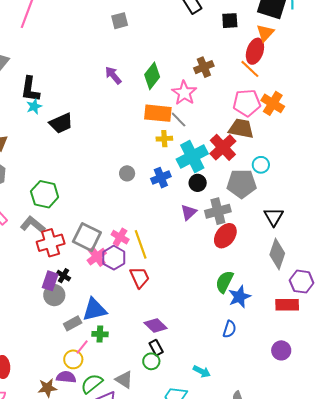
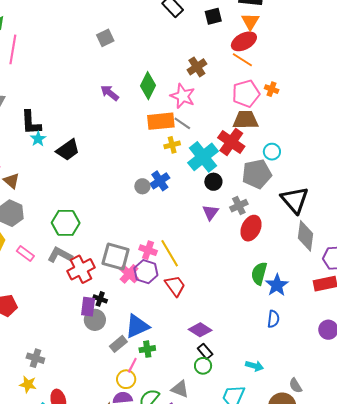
red ellipse: (255, 51) -> (244, 41), turned 55
orange cross: (273, 103) -> (272, 89), size x0.6
blue cross: (161, 178) -> (160, 181), moved
gray cross: (218, 211) -> (239, 206), size x0.7
black triangle: (274, 217) -> (295, 200), size x1.4

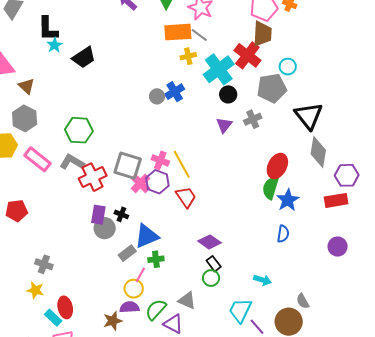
brown trapezoid: (245, 120) -> (262, 34), turned 92
red ellipse: (251, 228) -> (277, 166), moved
pink rectangle: (25, 254) -> (38, 159), size x1.5
black cross: (100, 299) -> (121, 214), moved

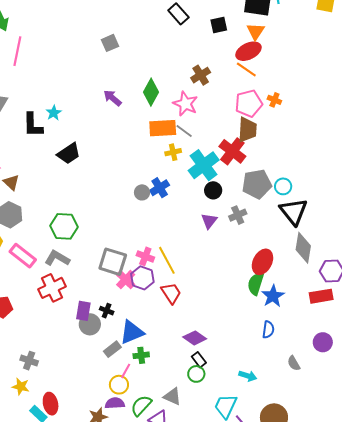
cyan star: (55, 45) -> (54, 113), moved
cyan circle: (288, 67) -> (283, 186), moved
red cross: (93, 177) -> (52, 288), moved
gray semicircle: (303, 301) -> (294, 363), moved

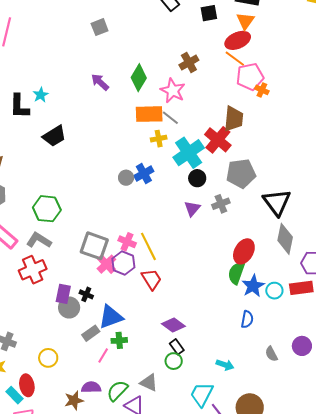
pink pentagon: (249, 103) -> (250, 77), moved
cyan circle: (283, 186) -> (274, 291), moved
purple circle: (323, 342) -> (302, 346), moved
yellow circle: (119, 385) -> (48, 358), moved

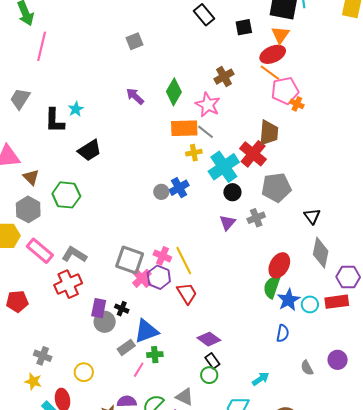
black triangle: (277, 202) -> (312, 216), size x0.6
green hexagon: (47, 209) -> (66, 195), moved
cyan arrow: (225, 365) -> (261, 379), turned -54

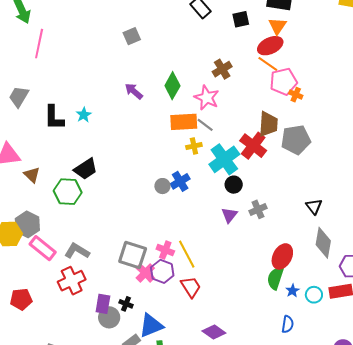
cyan star: (76, 109) -> (84, 115), moved
black trapezoid: (89, 150) -> (86, 169), moved
gray pentagon: (276, 187) -> (296, 140), moved
gray hexagon: (28, 209) -> (27, 224), moved
blue star: (289, 300) -> (292, 291), size x0.6

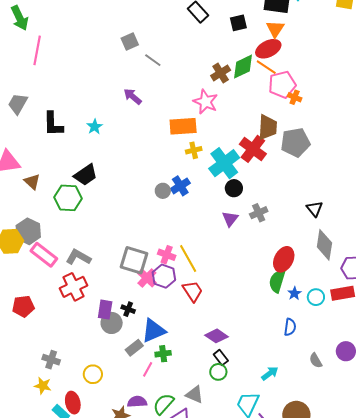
green diamond: (172, 86) -> (243, 67), moved, turned 36
cyan star: (84, 115) -> (95, 127), moved
gray line: (205, 125) -> (153, 60), moved

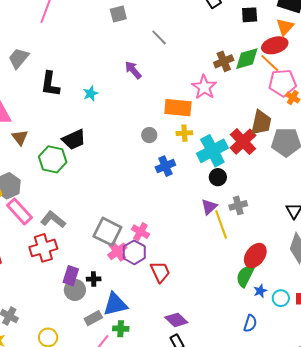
gray square: (130, 41) -> (118, 14), moved
gray circle: (163, 191) -> (149, 135), moved
yellow line: (188, 258) -> (221, 224), moved
black cross: (128, 309) -> (94, 279), turned -32

